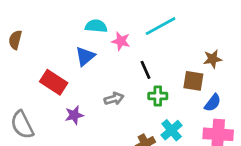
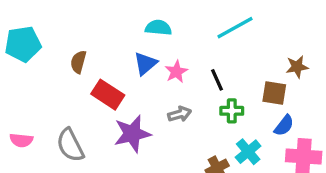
brown semicircle: (15, 40) -> (78, 62), moved
pink star: (121, 41) -> (176, 72), moved, turned 30
blue semicircle: (213, 103) -> (284, 126), moved
purple star: (74, 115) -> (132, 134), size x1.6

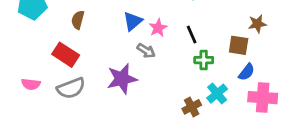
red rectangle: (108, 95) -> (66, 55), moved
gray arrow: (180, 114) -> (146, 51), moved, turned 48
gray semicircle: (70, 145) -> (71, 88), turned -84

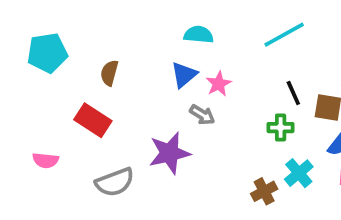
black line: (192, 35) -> (293, 93), moved
gray semicircle: (71, 88) -> (115, 182), moved

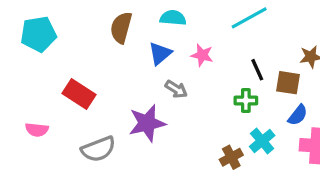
brown semicircle: (109, 73) -> (121, 28), moved, size x1.4
pink star: (219, 84) -> (202, 55), moved, turned -30

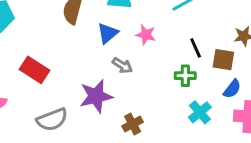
brown cross: (231, 157) -> (133, 124), moved

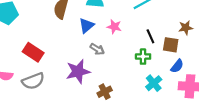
gray semicircle: (52, 120) -> (33, 81), moved

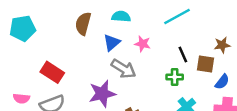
gray arrow: (97, 49) -> (124, 69), size x1.5
blue semicircle: (177, 66) -> (222, 82), moved

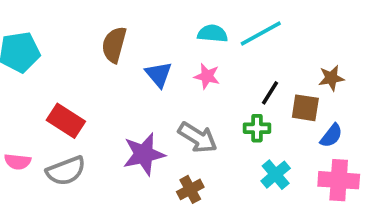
cyan semicircle: (121, 16) -> (212, 34), moved
blue triangle: (112, 43) -> (159, 74), turned -30
black line: (183, 54) -> (270, 93), turned 56
gray arrow: (124, 69) -> (198, 137), moved

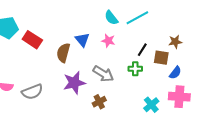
cyan semicircle: (212, 34) -> (111, 18), turned -133
brown semicircle: (114, 45) -> (63, 53), moved
red rectangle: (66, 121) -> (32, 40), moved
cyan cross: (276, 175) -> (151, 105), moved

